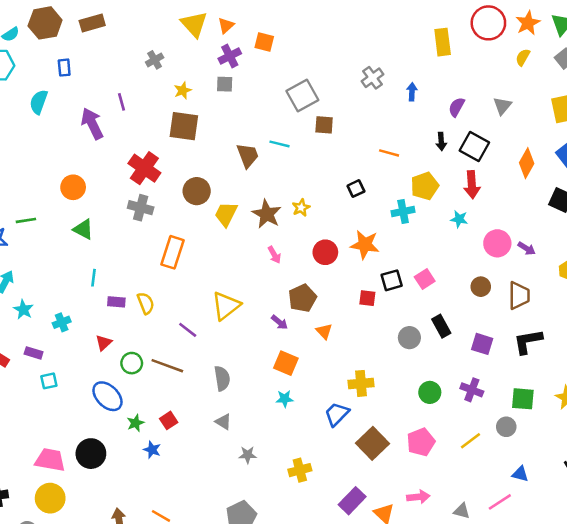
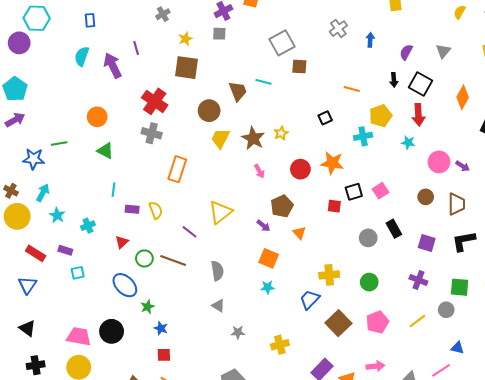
cyan semicircle: (39, 102) -> (82, 56), moved
brown circle: (197, 191) -> (209, 111), moved
green circle: (430, 392) -> (369, 282), moved
red square: (169, 420) -> (164, 355), moved, turned 32

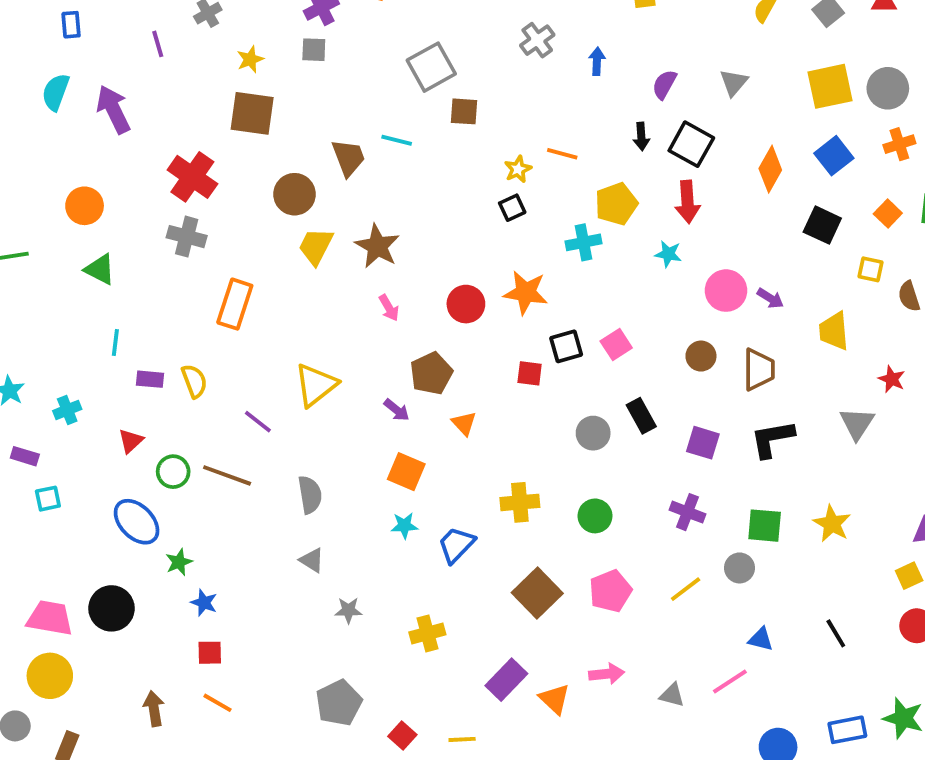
purple line: (136, 48) -> (158, 44), moved
yellow star: (281, 133) -> (518, 169), moved
blue trapezoid: (310, 300) -> (456, 545), moved

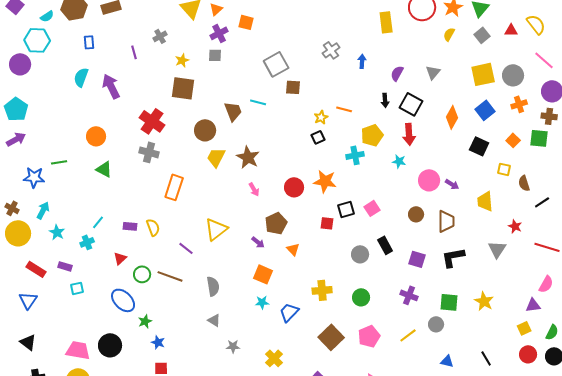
cyan line: (115, 343) -> (98, 222), moved, turned 32
yellow cross: (427, 633) -> (274, 358), turned -30

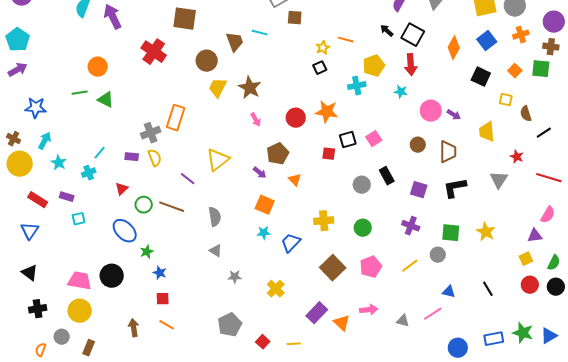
black arrow: (385, 100) -> (387, 31), turned 136
gray cross: (149, 152) -> (151, 133), moved, turned -36
green line: (59, 162) -> (80, 93), moved

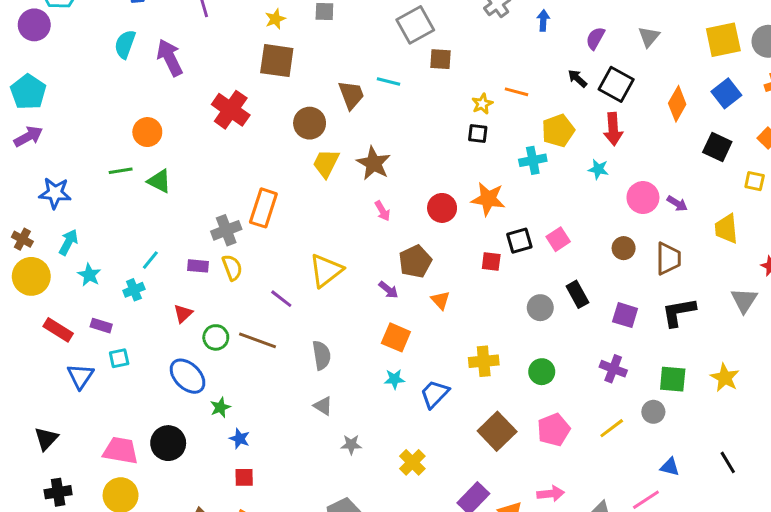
black square: (320, 68) -> (478, 134), turned 32
blue triangle: (30, 231) -> (80, 376), moved
black triangle: (30, 273) -> (46, 439), turned 36

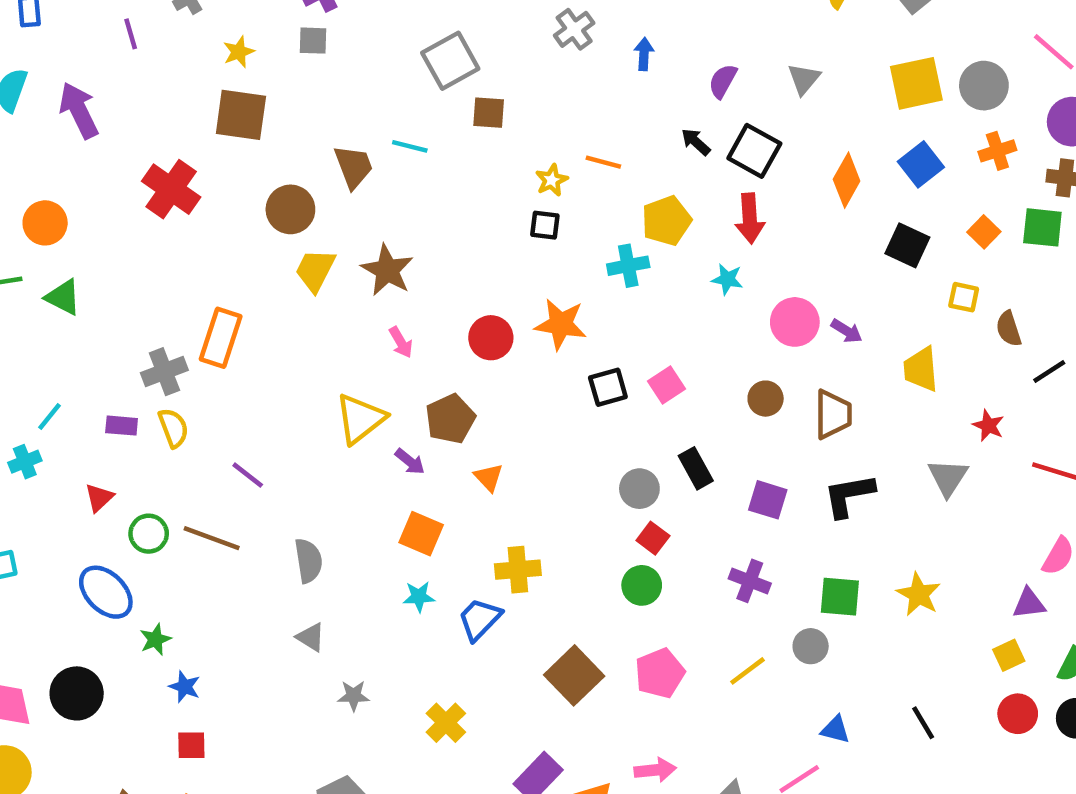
red square: (491, 262) -> (653, 538), moved, turned 30
yellow triangle: (326, 270) -> (360, 419), moved
yellow cross: (484, 361) -> (518, 570), moved

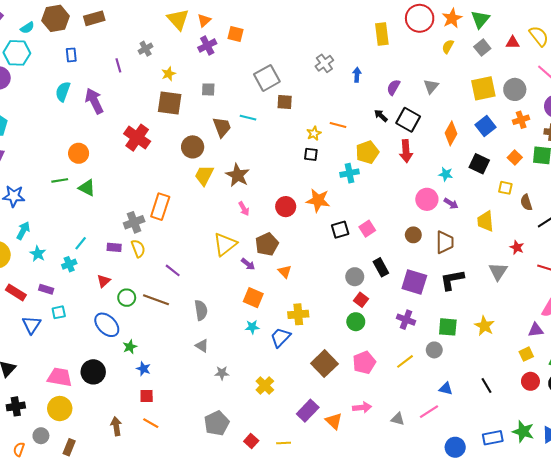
gray square: (313, 41) -> (208, 89), moved
cyan star: (727, 279) -> (446, 174), moved
purple square: (768, 500) -> (414, 282), size x1.4

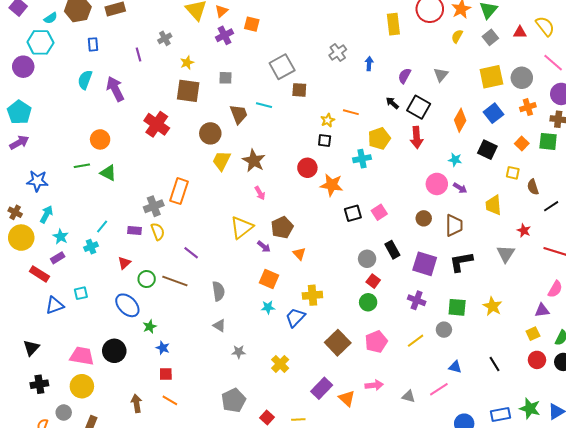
red circle: (286, 207) -> (307, 168), moved
purple rectangle: (46, 289) -> (58, 258), moved, turned -48
blue triangle: (31, 325) -> (55, 305), turned 36

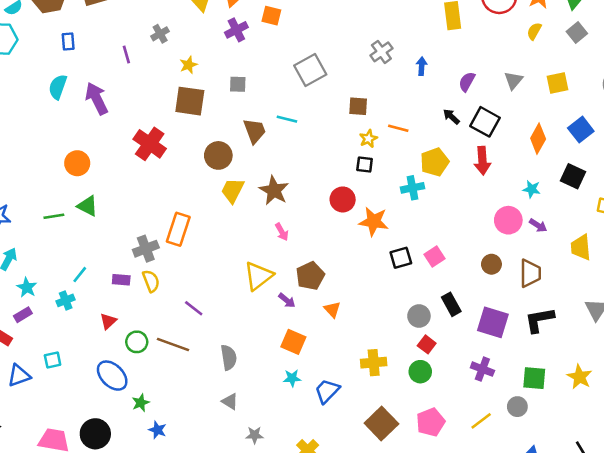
yellow square: (491, 77) -> (557, 83), moved, size x0.7
brown square: (299, 90) -> (358, 106), moved
green line: (82, 166) -> (54, 216), moved
yellow cross: (312, 295) -> (374, 363), moved

